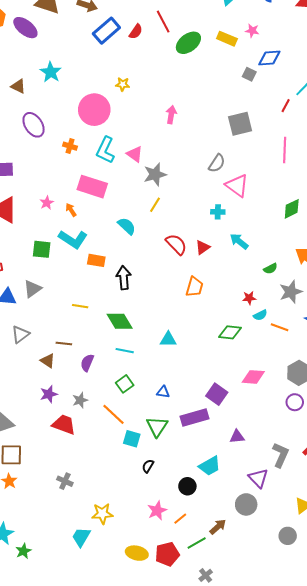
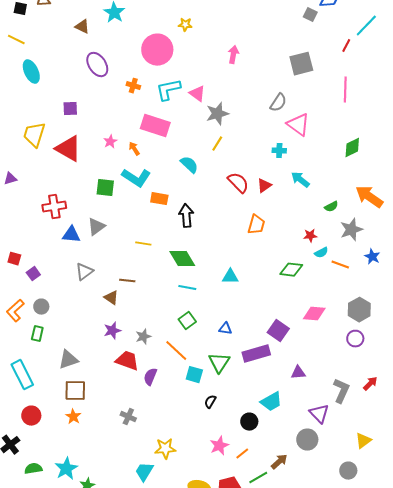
cyan L-shape: (105, 150) -> (168, 90), turned 52
purple semicircle: (87, 363) -> (150, 377), moved

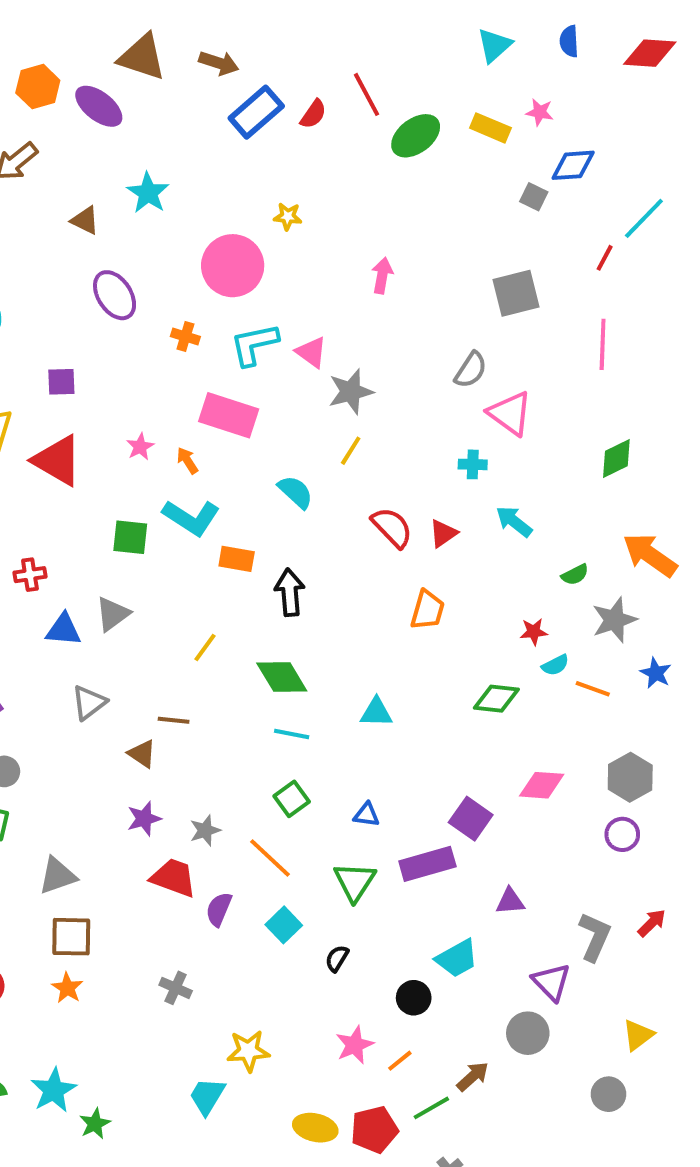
red cross: (54, 207) -> (30, 575), size x0.7
yellow line: (143, 244) -> (205, 647), turned -63
cyan square: (194, 375) -> (284, 925), moved, turned 30

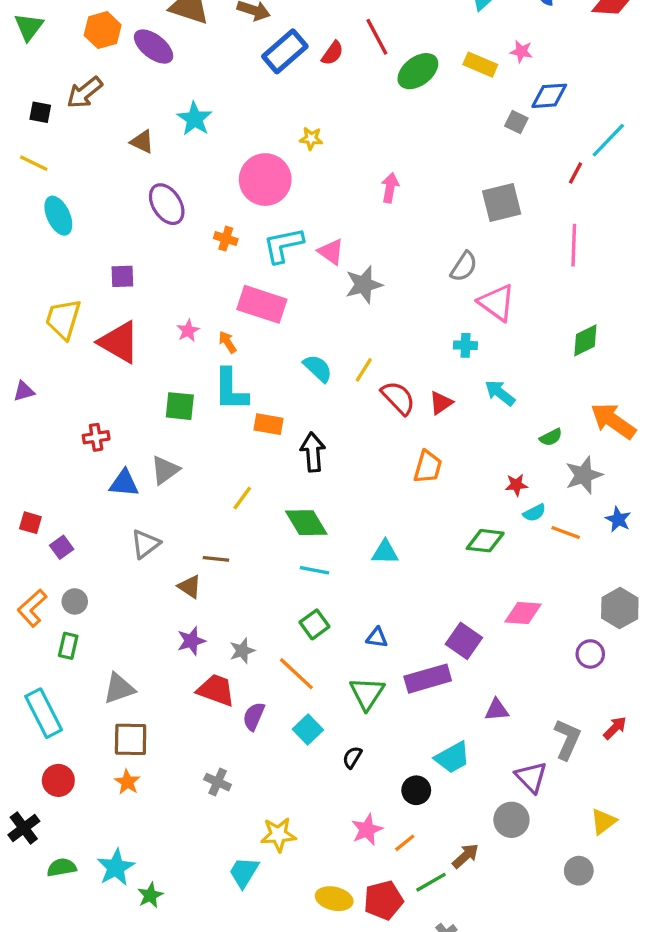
yellow line: (351, 451) -> (364, 370), moved
cyan L-shape: (191, 518) -> (231, 390), turned 57
gray hexagon: (630, 777) -> (620, 608), moved

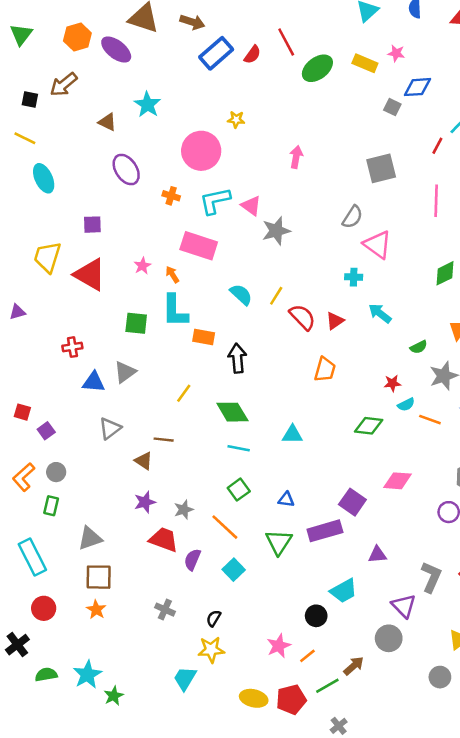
black semicircle: (352, 757) -> (214, 618), moved

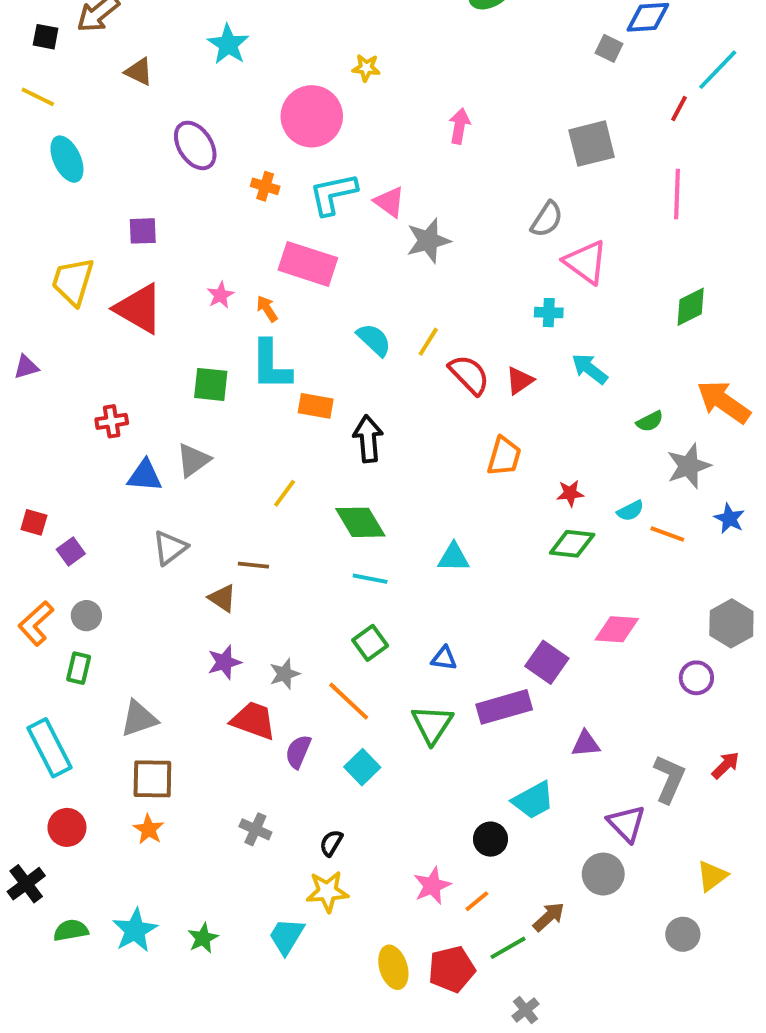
brown triangle: (107, 122) -> (139, 72), moved
red star: (392, 383) -> (570, 493), moved
green star: (114, 696) -> (203, 938), moved
yellow ellipse: (254, 698) -> (393, 967), turned 60

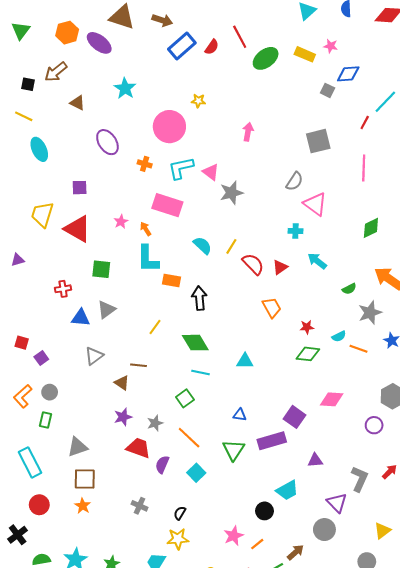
green square: (211, 384) -> (101, 269), moved
orange trapezoid: (504, 456) -> (272, 307), turned -45
green square: (370, 643) -> (185, 398), moved

